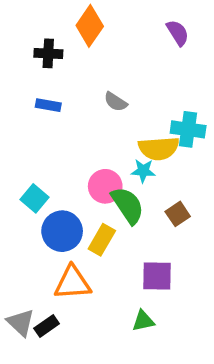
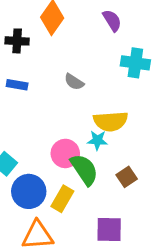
purple semicircle: (178, 33) -> (112, 21), moved
cyan cross: (188, 129) -> (135, 63), moved

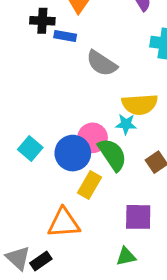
gray semicircle: (74, 82) -> (102, 63), size x1.5
blue rectangle: (17, 85) -> (65, 36), moved
blue circle: (29, 191) -> (73, 153), moved

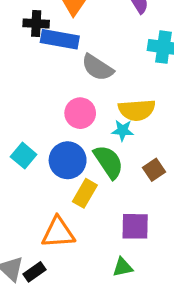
blue rectangle: (65, 36) -> (60, 39), size x1.6
pink circle: (93, 138) -> (80, 113), moved

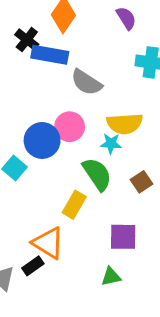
black cross: (36, 24) -> (27, 40), turned 35
blue circle: (68, 160) -> (42, 140), moved
orange triangle: (58, 233) -> (48, 243), turned 36
black rectangle: (35, 272) -> (33, 266), moved

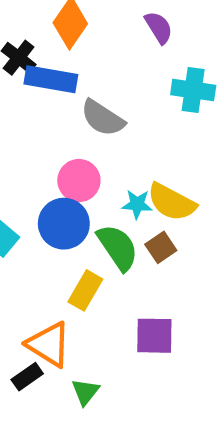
yellow semicircle: (125, 124) -> (172, 202), moved, turned 32
blue circle: (42, 140) -> (64, 224), moved
brown square: (141, 182) -> (161, 247), moved
green triangle: (111, 277) -> (85, 392), moved, turned -40

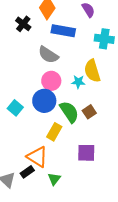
blue rectangle: (51, 79) -> (63, 31), moved
gray semicircle: (103, 118) -> (48, 55), moved
yellow semicircle: (172, 202) -> (92, 71), moved, turned 45
cyan star: (137, 204) -> (78, 82), moved

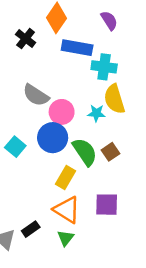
cyan cross: (104, 39) -> (104, 67), moved
gray semicircle: (48, 55) -> (36, 95), moved
orange triangle: (37, 157) -> (67, 210), moved

